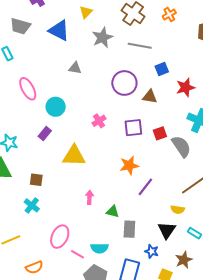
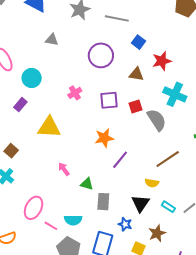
blue square: (162, 69) -> (138, 42), turned -32
brown triangle: (150, 97) -> (136, 74), moved
brown square: (36, 180) -> (11, 151), turned 32
pink arrow: (89, 197) -> (64, 169), turned -40

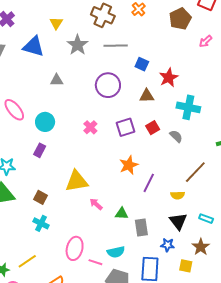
gray semicircle: (157, 120) -> (176, 136), size x0.6
yellow triangle: (49, 127) -> (77, 181), moved
yellow semicircle: (152, 183) -> (178, 195), moved

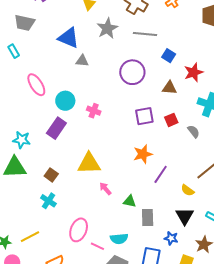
blue triangle: (34, 46) -> (69, 38), moved
pink cross: (90, 127) -> (94, 111), moved, turned -32
purple rectangle: (40, 150) -> (56, 128), size x1.5
yellow semicircle: (178, 195) -> (187, 190), turned 32

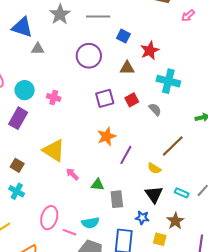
yellow triangle: (89, 163) -> (54, 150), turned 40

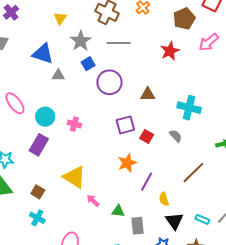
pink arrow: (188, 16) -> (209, 42), size x1.5
blue square: (123, 36) -> (88, 64), moved, turned 32
red star: (150, 50) -> (170, 51), moved
red square: (132, 100) -> (147, 136), moved, turned -32
yellow semicircle: (154, 168) -> (164, 199), moved, turned 40

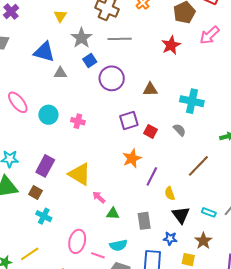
purple rectangle: (39, 145) -> (45, 166), moved
brown square: (38, 192) -> (36, 193), moved
green triangle: (118, 211) -> (113, 213), moved

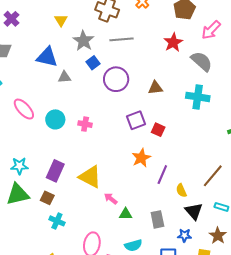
gray semicircle: (179, 130) -> (202, 61), moved, size x1.6
brown line: (198, 166) -> (213, 176), moved

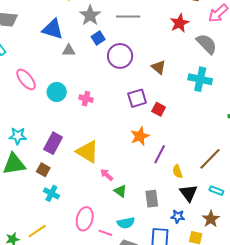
brown triangle: (155, 88) -> (159, 67), turned 42
green triangle: (126, 214) -> (120, 191), turned 32

